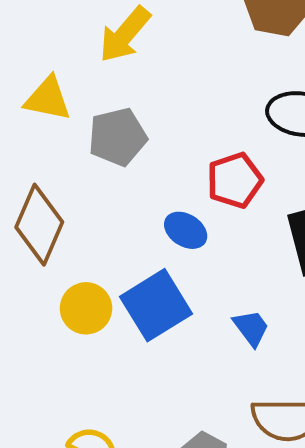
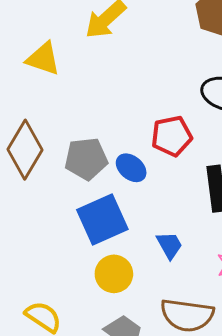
gray pentagon: (118, 137) -> (86, 159), moved
yellow circle: (86, 308) -> (114, 274), moved

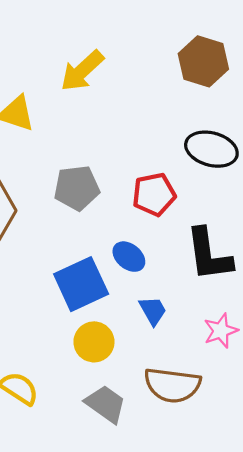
gray pentagon: (86, 159) -> (77, 188), moved
blue ellipse: (131, 168) -> (129, 257), moved

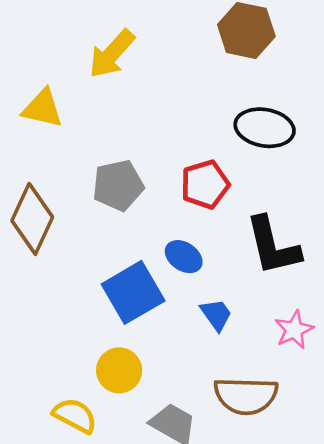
yellow circle: (94, 342) -> (119, 370), moved

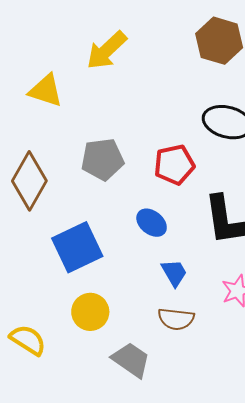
blue square: (133, 292) -> (77, 247), moved
brown semicircle: (246, 396) -> (176, 319), moved, size x0.7
yellow semicircle: (75, 416) -> (28, 340), moved

